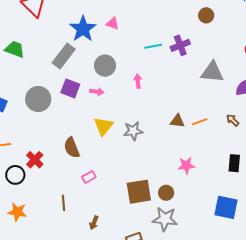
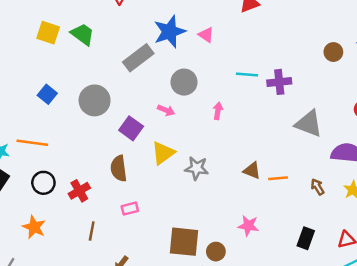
brown circle: (206, 15) -> (333, 52), moved
purple square: (70, 88) -> (131, 128), moved
red cross: (35, 160) -> (79, 191), moved

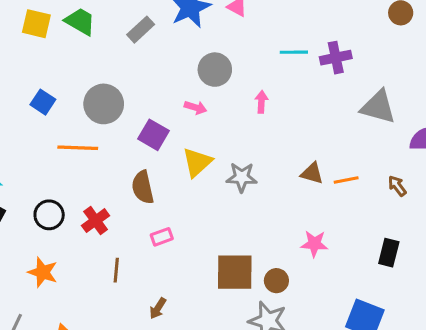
gray rectangle: (138, 58) -> (141, 30), moved, size x0.7
orange line: (32, 143) -> (78, 148), moved

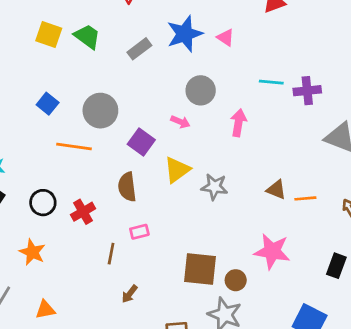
pink arrow: (261, 102) -> (238, 123), size x1.4
pink star: (314, 244) -> (272, 251), size x1.5
brown line: (116, 270) -> (111, 254), moved

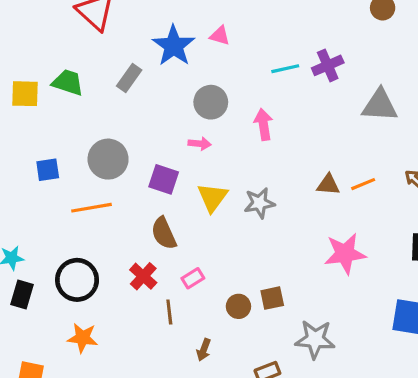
blue square: (48, 104) -> (48, 170), turned -30
black circle: (43, 203) -> (77, 280), size x1.4
red cross: (83, 212) -> (143, 276), moved
brown square: (200, 269) -> (272, 298), size x0.6
brown circle: (236, 280) -> (238, 306), moved

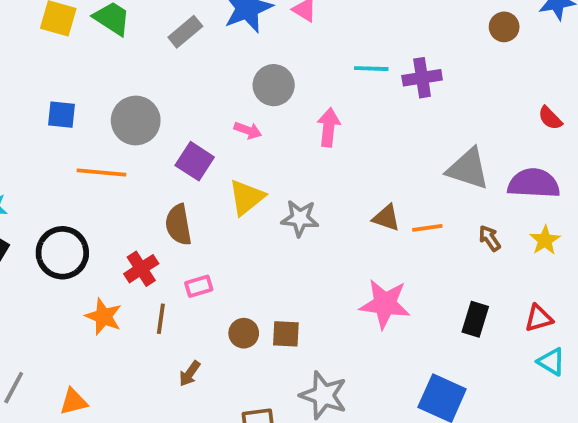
gray triangle: (380, 105) -> (468, 169), moved
orange star: (83, 338) -> (104, 317), moved

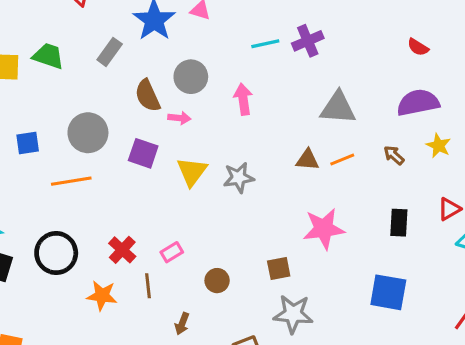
gray triangle: (468, 169) -> (338, 108), moved
brown semicircle: (178, 225) -> (148, 96), moved
brown square: (286, 334) -> (279, 268), moved

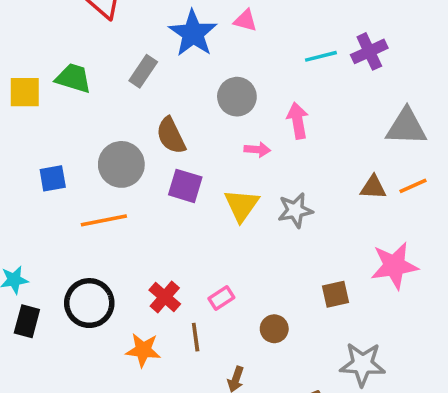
brown semicircle: (148, 96) -> (171, 136), moved
pink arrow: (179, 118) -> (257, 150), moved
brown square: (279, 268) -> (336, 294), moved

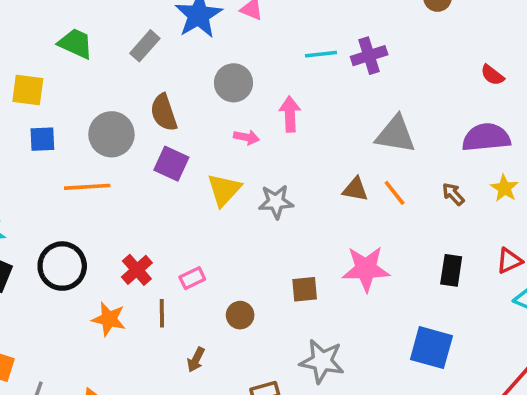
yellow square: (25, 92) -> (28, 90), moved
orange line: (413, 186) -> (395, 193), turned 68

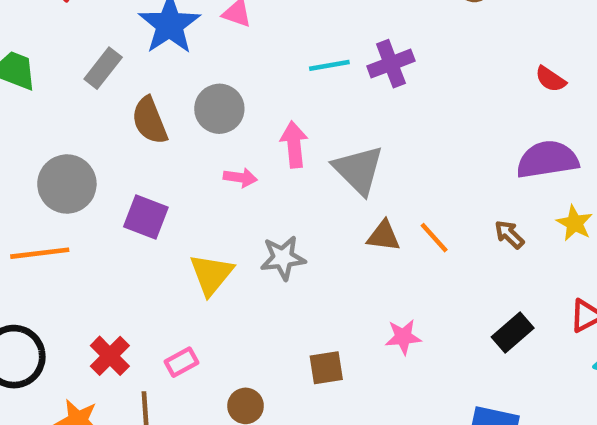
brown semicircle: (164, 112) -> (150, 121), moved
gray triangle: (396, 134) -> (358, 170), moved, turned 39
yellow triangle: (224, 190) -> (211, 274), moved
pink star: (366, 269) -> (403, 337), size x0.6
black rectangle: (451, 270) -> (513, 333), turned 44

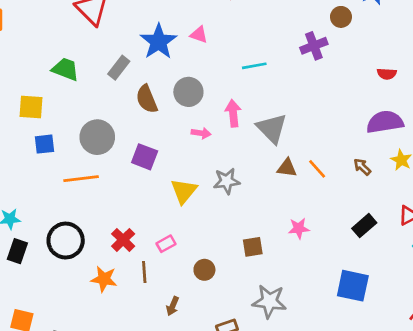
purple cross: (391, 64) -> (314, 46), moved
red semicircle: (551, 79) -> (387, 74), turned -30

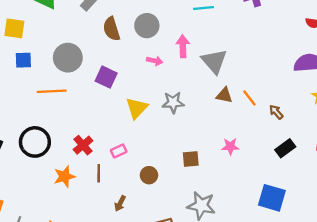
brown arrow: (362, 167) -> (276, 112), moved
orange star: (104, 279) -> (64, 177), turned -30

